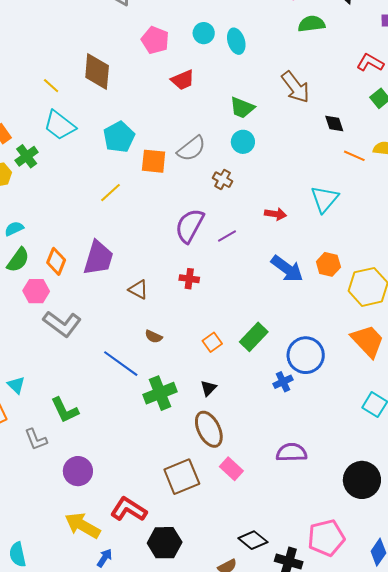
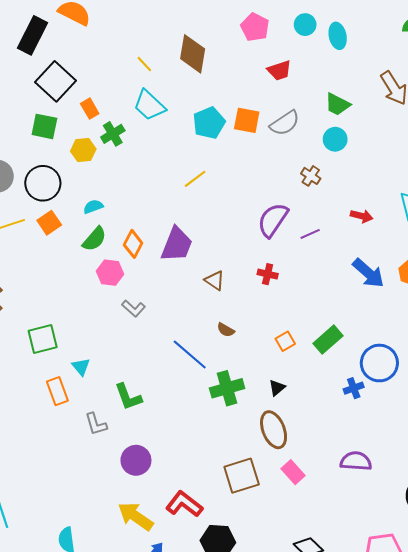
gray semicircle: (191, 149) -> (285, 123), moved
orange square: (154, 161) -> (247, 120), moved
gray L-shape: (62, 324) -> (134, 308), size x0.6

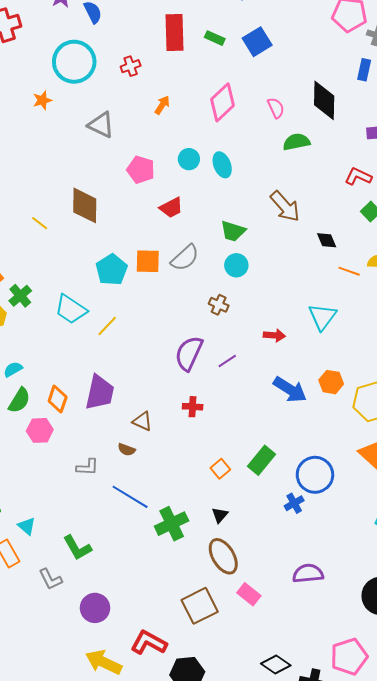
cyan trapezoid: (149, 105) -> (71, 309), moved
gray L-shape: (134, 308) -> (87, 467), moved, turned -30
brown semicircle: (226, 330) -> (127, 450), moved

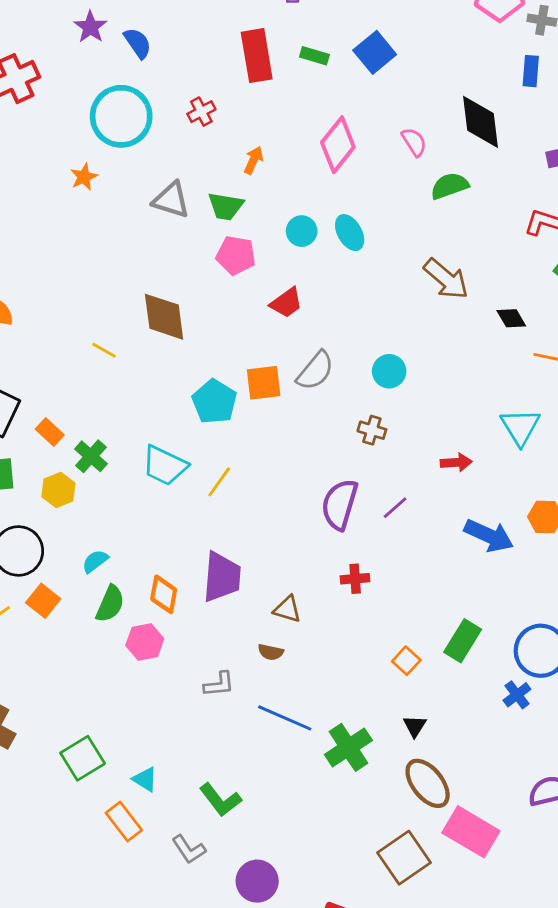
green trapezoid: (233, 231) -> (226, 206), moved
pink rectangle: (249, 594) -> (471, 832), size x1.6

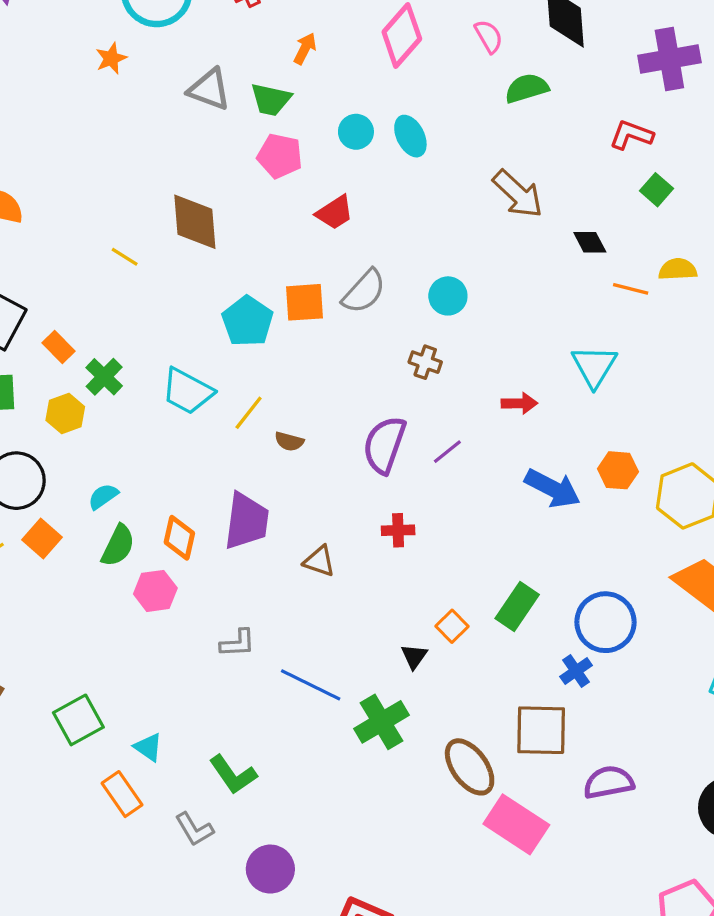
brown semicircle: (271, 652) -> (289, 441), moved
black triangle: (415, 726) -> (414, 656), moved
brown square: (404, 858) -> (541, 730), moved, turned 33

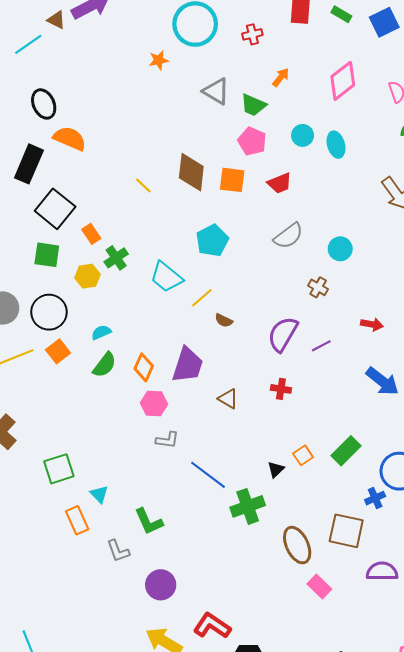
orange square: (304, 302) -> (232, 180), moved
pink hexagon: (155, 591) -> (154, 404), moved
pink rectangle: (516, 824) -> (319, 587), size x0.6

